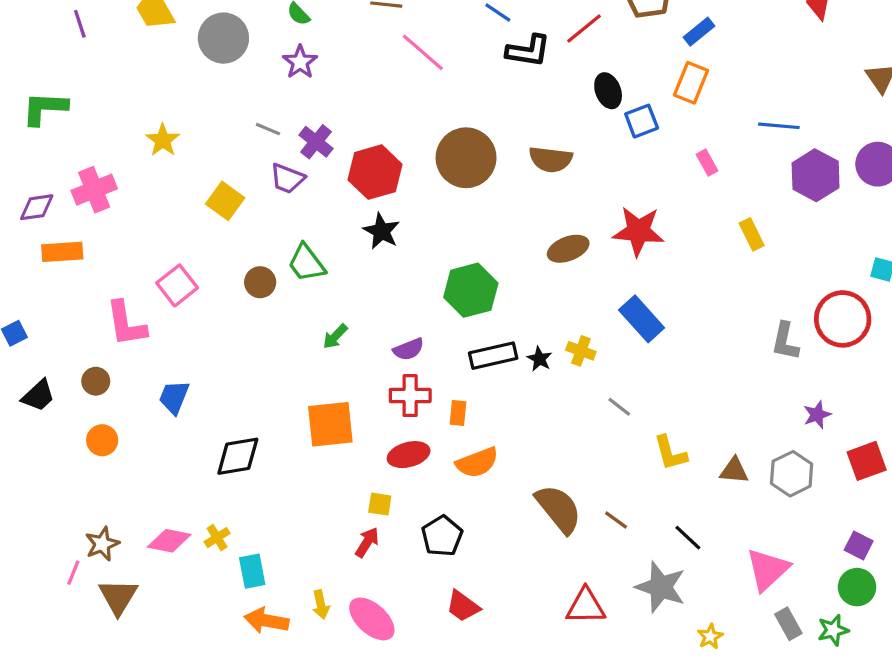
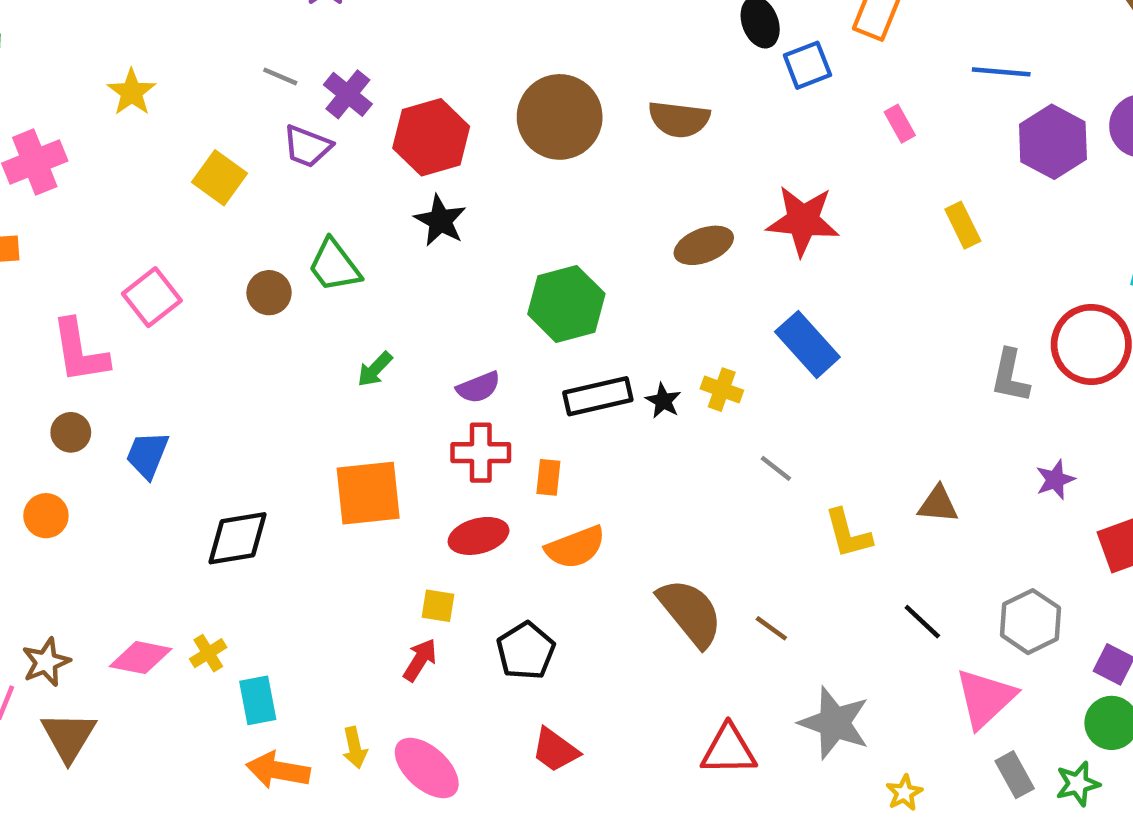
brown circle: (96, 381) -> (71, 432), moved
brown triangle: (734, 471) -> (938, 504), moved
gray hexagon: (792, 474) -> (1030, 622), moved
black line: (688, 538) -> (922, 622), moved

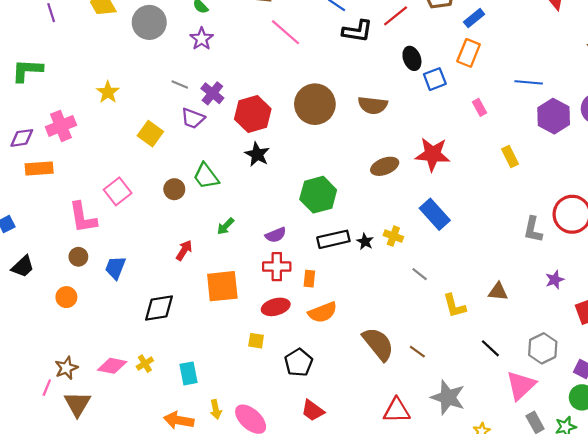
red arrow: (420, 660) -> (184, 250), moved
cyan rectangle: (258, 700) -> (188, 373), moved

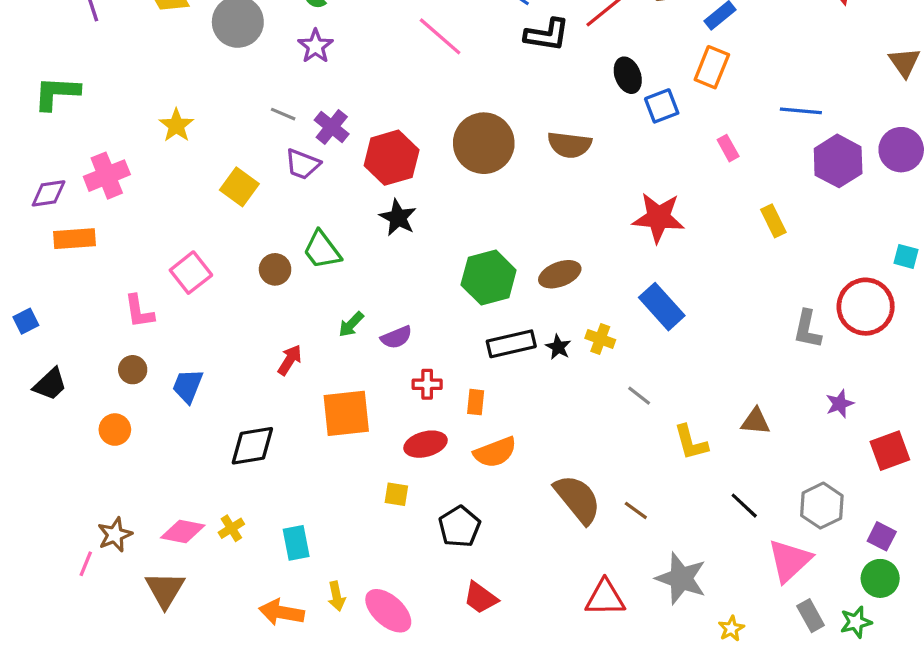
brown ellipse: (385, 166) -> (560, 274), moved
pink L-shape: (83, 218) -> (139, 311), size x0.7
purple semicircle: (276, 235) -> (396, 337), moved
red cross: (277, 267) -> (427, 384), size x0.7
brown triangle: (77, 404) -> (165, 590), moved

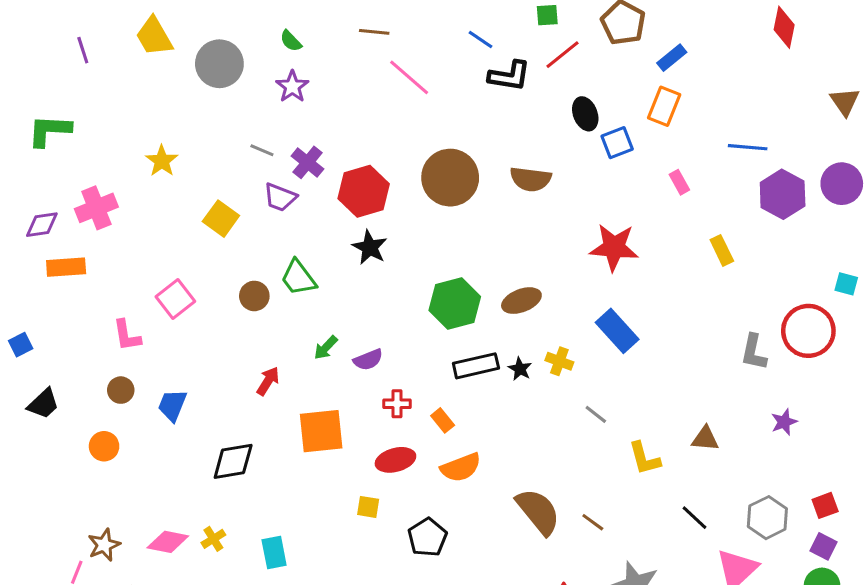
orange rectangle: (476, 402) -> (443, 420), turned -45
red square: (890, 451) -> (825, 505), moved, size x0.7

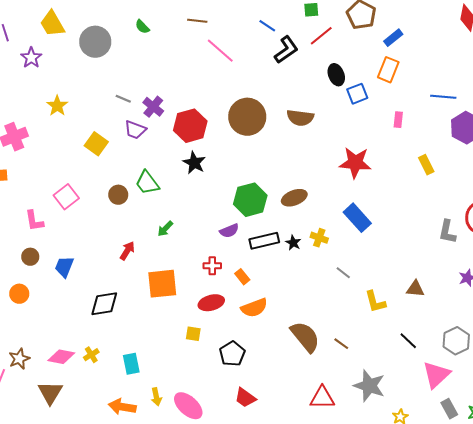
black L-shape: (509, 76) -> (286, 50), turned -44
purple star: (292, 87) -> (31, 58), moved
pink rectangle: (679, 182) -> (398, 120), turned 35
purple semicircle: (368, 360) -> (229, 231), moved

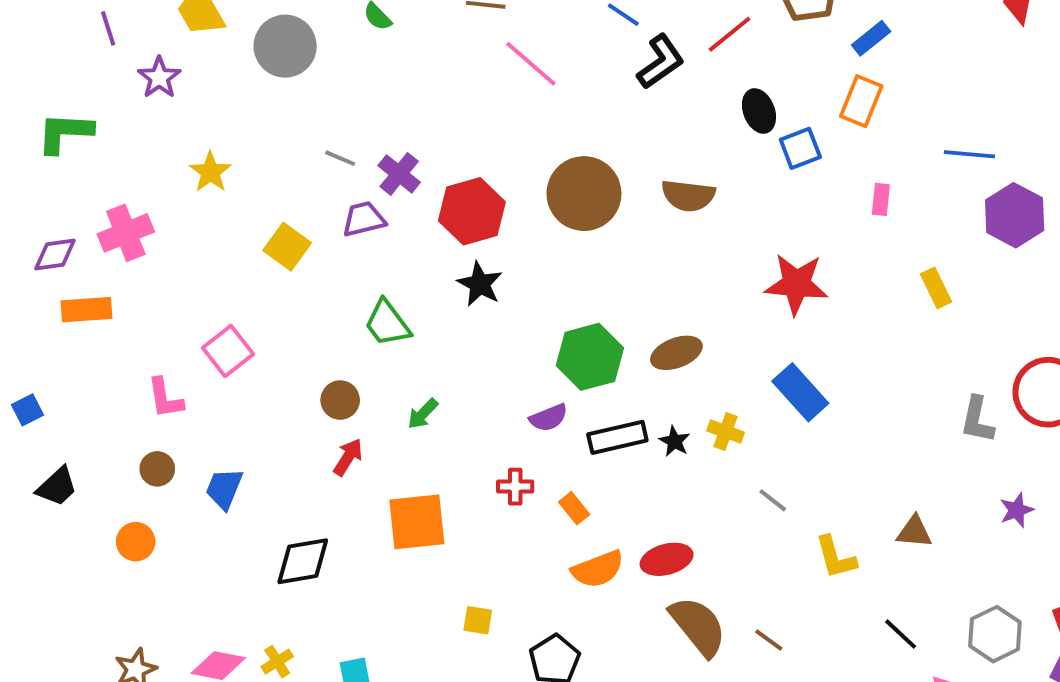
purple trapezoid: (135, 130) -> (364, 219), turned 145
brown circle: (118, 195) -> (340, 400), moved
red ellipse: (211, 303) -> (667, 559), moved

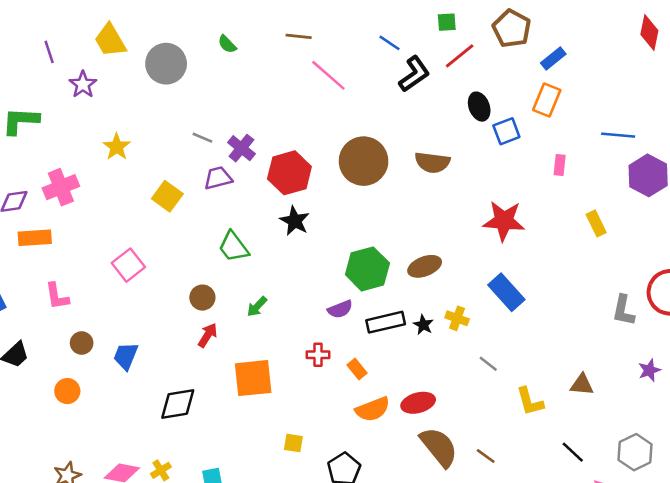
pink L-shape: (165, 398) -> (57, 296), moved

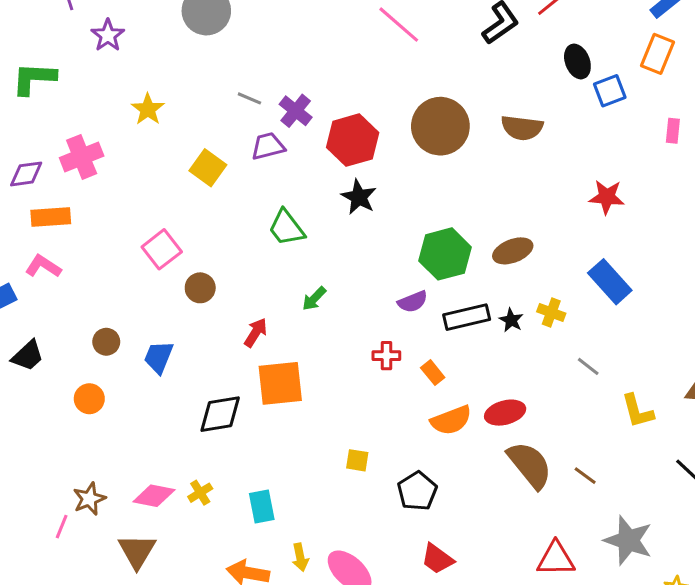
red star: (504, 221) -> (607, 197), size x0.7
pink L-shape: (57, 296) -> (43, 266), moved, turned 132
brown circle: (202, 298) -> (200, 288), moved
orange square: (253, 378) -> (280, 383), moved

